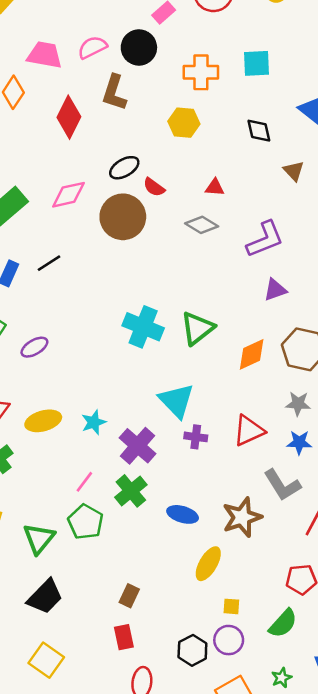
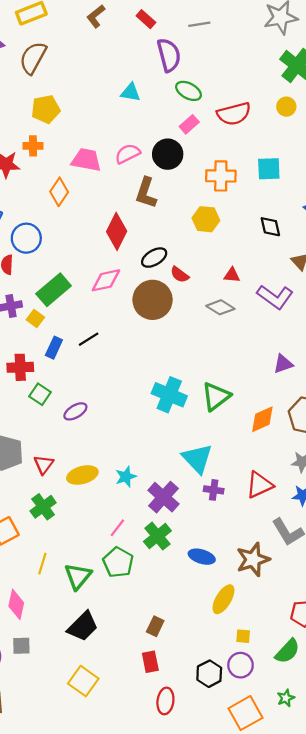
red diamond: (69, 117) -> (117, 231), moved
purple L-shape: (265, 239) -> (275, 297), moved, turned 57

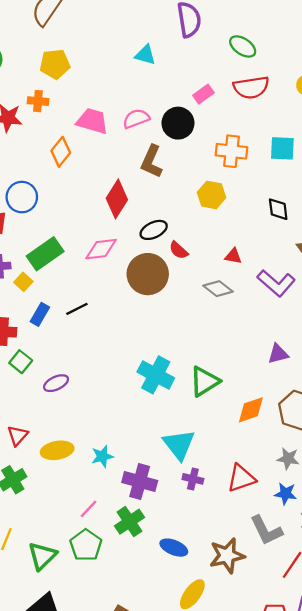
green ellipse: (188, 91) -> (243, 46), moved
purple cross: (163, 497) -> (140, 482), turned -32

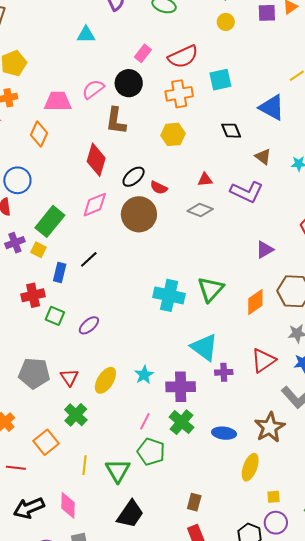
red semicircle: (251, 87) -> (183, 57), moved
yellow ellipse: (57, 450) -> (105, 380), turned -32

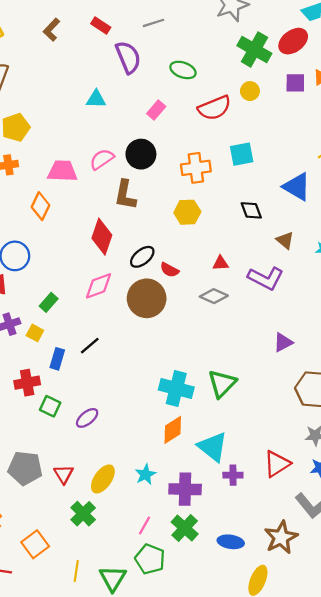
pink rectangle: (143, 53) -> (156, 110), moved
red semicircle: (183, 57) -> (215, 108), moved
green rectangle: (50, 221) -> (49, 302), size x0.6
orange diamond: (255, 302) -> (173, 430), moved
green cross: (76, 415) -> (83, 514), moved

